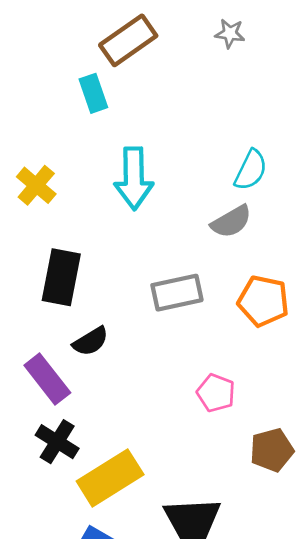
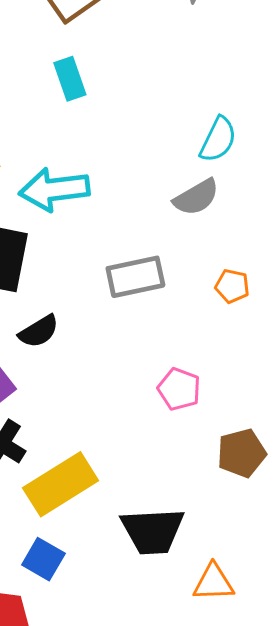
cyan rectangle: (93, 93) -> (70, 79), moved
cyan arrow: (134, 178) -> (54, 189), moved, turned 84
orange pentagon: (263, 301) -> (232, 286), size x0.6

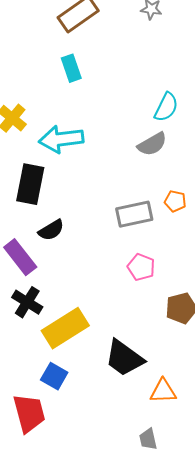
gray rectangle: (135, 277) -> (134, 214), moved
black trapezoid: (153, 531) -> (124, 358), turned 39

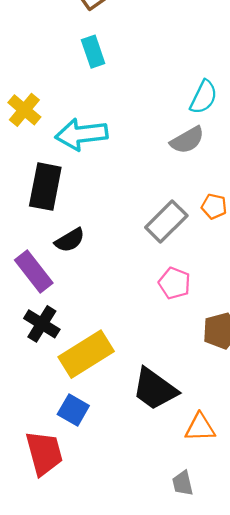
gray rectangle: (134, 214) -> (166, 222), turned -33

